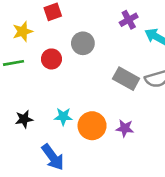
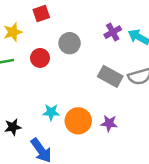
purple cross: (129, 20) -> (113, 32), moved
black star: (24, 119) -> (13, 127), moved

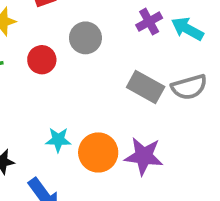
purple star: (109, 123) -> (144, 156), size x1.5

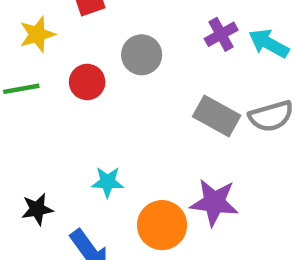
orange circle: (98, 152) -> (162, 225), moved

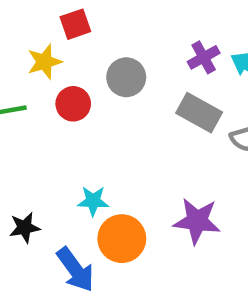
yellow star: (37, 34) -> (44, 62), moved
gray rectangle: (217, 116) -> (199, 113), moved
orange circle: (162, 225) -> (122, 239), moved

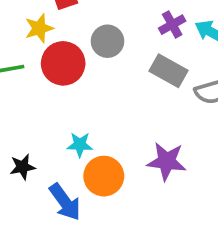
red circle: (73, 104) -> (63, 63), size x1.5

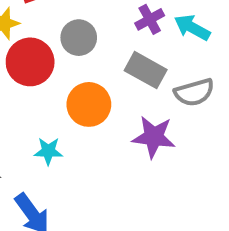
purple star: (167, 161) -> (154, 137), moved
orange circle: (104, 176) -> (89, 104), moved

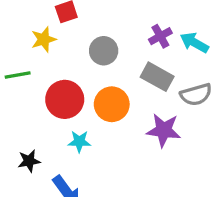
red circle: (30, 62) -> (65, 99), moved

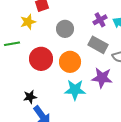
cyan star: (79, 142) -> (75, 90), moved, size x1.5
black star: (29, 161) -> (30, 97), moved

